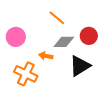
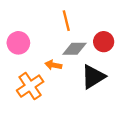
orange line: (57, 18) -> (66, 21), turned 36
orange cross: (26, 74) -> (30, 86), turned 30

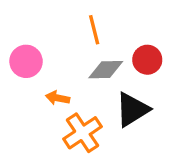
orange arrow: (53, 65) -> (58, 98), moved
orange cross: (30, 86) -> (82, 133), moved

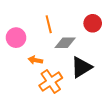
orange line: (94, 30) -> (49, 24), moved
red circle: (147, 60) -> (93, 23), moved

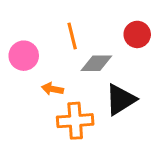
orange cross: (51, 82) -> (75, 121), turned 30

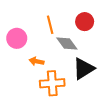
red circle: (137, 34) -> (85, 22), moved
gray diamond: (96, 63) -> (67, 44), turned 55

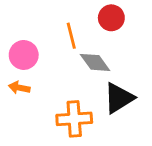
red circle: (85, 22) -> (111, 18), moved
orange arrow: (37, 61) -> (19, 88), moved

